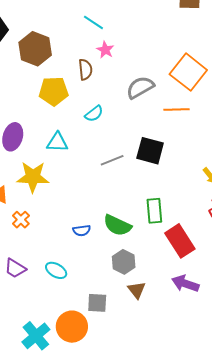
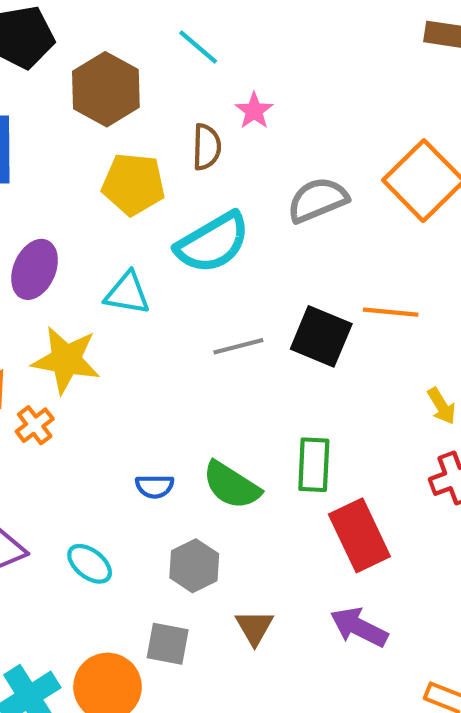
cyan line: (93, 22) -> (198, 47), moved
orange line: (176, 110) -> (391, 312), moved
cyan semicircle: (94, 114) -> (213, 243), size x1.8
orange cross: (21, 220) -> (35, 425), moved
gray hexagon: (124, 262) -> (194, 566), moved

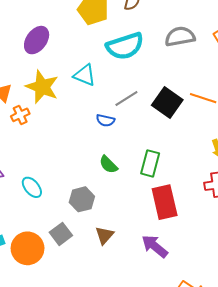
cyan triangle: (127, 293) -> (85, 75), moved
gray line: (238, 346) -> (126, 99), turned -30
green semicircle: (231, 485) -> (108, 165), size x0.7
blue semicircle: (155, 486) -> (105, 120), moved
gray square: (168, 644) -> (61, 234), turned 30

